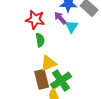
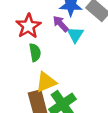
red star: (35, 20) -> (28, 26), turned 30

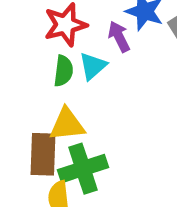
cyan triangle: (75, 35) -> (93, 66), moved

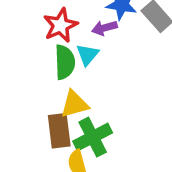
purple arrow: (119, 37) -> (104, 28), turned -70
green semicircle: (63, 71) -> (65, 62), size x1.4

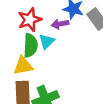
yellow triangle: (74, 104) -> (23, 66), moved

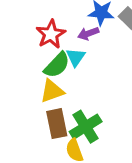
green semicircle: (30, 45) -> (57, 65), turned 50

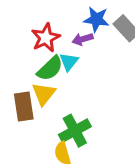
yellow triangle: (52, 91) -> (44, 94), turned -35
brown rectangle: (57, 124) -> (24, 106), moved

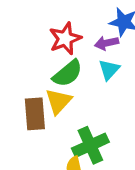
cyan triangle: (69, 62) -> (109, 70), moved

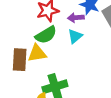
yellow triangle: (58, 101) -> (37, 53), turned 30

